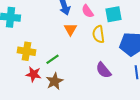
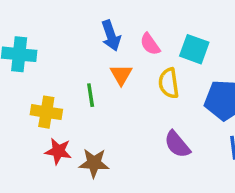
cyan square: (113, 14) -> (194, 49), turned 30
green line: (52, 59) -> (91, 95), moved, turned -64
brown star: (54, 81) -> (94, 163), turned 30

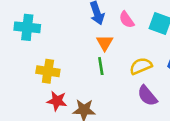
yellow semicircle: (169, 83) -> (141, 66), moved, turned 75
green line: (91, 95) -> (101, 66), moved

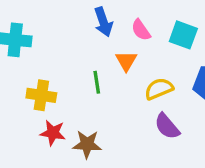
orange triangle: (105, 43) -> (126, 61), moved
green line: (101, 66) -> (97, 82), moved

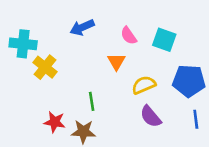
blue arrow: (103, 22) -> (82, 27), moved, turned 85
green line: (97, 82) -> (92, 101), moved
yellow cross: (41, 95) -> (45, 67), moved, turned 30

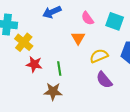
red star: (55, 122) -> (34, 64), moved

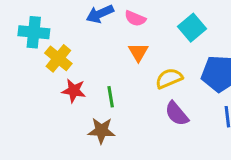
pink semicircle: (87, 18) -> (135, 18), moved, turned -32
cyan square: (115, 21) -> (192, 28), turned 30

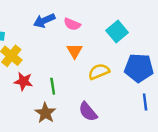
purple semicircle: (177, 114) -> (88, 112), moved
brown star: (101, 131) -> (45, 113), turned 30

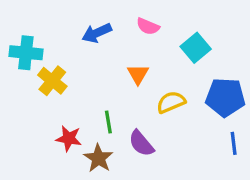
pink semicircle: (72, 24) -> (148, 26), moved
red star: (23, 81) -> (69, 138), moved
purple semicircle: (88, 112) -> (141, 143), moved

